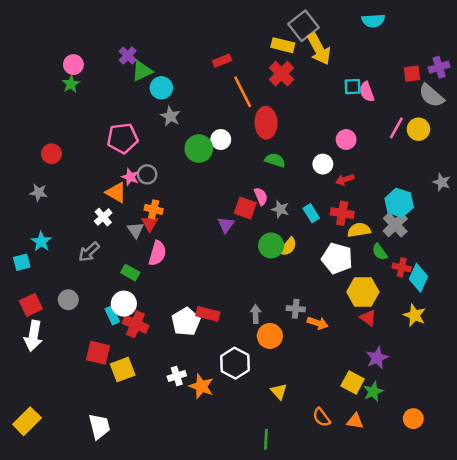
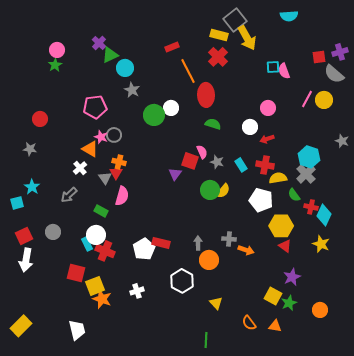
orange star: (201, 386) -> (102, 299), moved
orange circle: (413, 419) -> (320, 310), moved

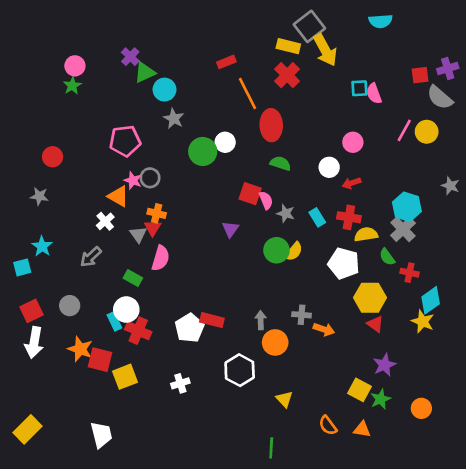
red square: (190, 161) -> (250, 194), moved
cyan diamond: (324, 215) -> (431, 300), moved, turned 30
orange star: (102, 299) -> (80, 349), moved

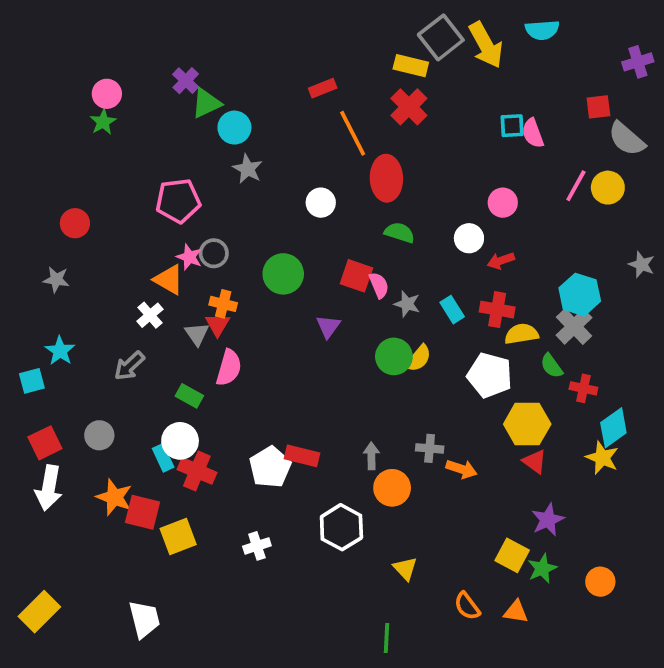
yellow arrow: (325, 50) -> (486, 45), moved
purple cross: (448, 68) -> (638, 62), moved
green circle: (203, 151) -> (283, 274), moved

